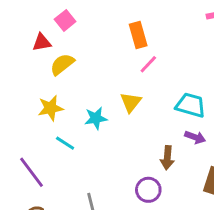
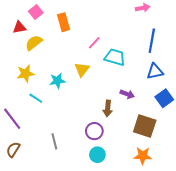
orange rectangle: (138, 35) -> (64, 22), moved
cyan trapezoid: (191, 105) -> (115, 57), moved

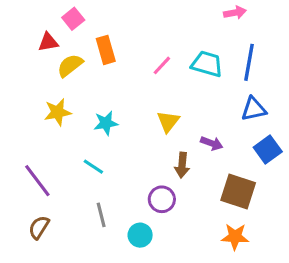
orange rectangle: (64, 22) -> (106, 50), moved
cyan trapezoid: (115, 57) -> (207, 64), moved
yellow triangle: (82, 69) -> (168, 121), moved
cyan line: (36, 98) -> (93, 167), moved
cyan circle: (97, 155) -> (140, 235), moved

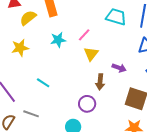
pink line: (162, 65) -> (84, 35), moved
cyan star: (106, 123) -> (58, 40), moved
gray line: (101, 215) -> (31, 114), moved, turned -56

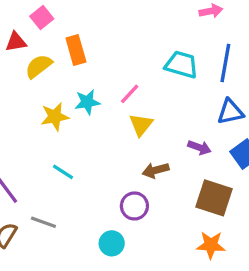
yellow star: (20, 48) -> (55, 117), moved
purple arrow: (119, 68) -> (199, 147), moved
brown arrow: (100, 82) -> (156, 170), turned 70

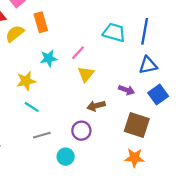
yellow star: (55, 117) -> (26, 81), moved
gray line: (43, 222) -> (42, 135), moved, turned -36

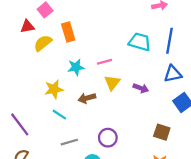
pink line: (78, 53) -> (105, 62), turned 32
purple arrow: (127, 90) -> (141, 88), moved
brown arrow: (96, 106) -> (87, 98), moved
brown square: (137, 125) -> (162, 132), size x0.7

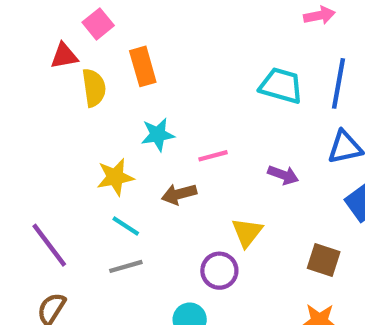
yellow semicircle: (43, 43) -> (94, 88), turned 120
pink line: (105, 62) -> (213, 156), moved
yellow triangle: (112, 83) -> (247, 232), moved
gray line: (69, 142) -> (126, 266), moved

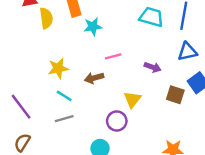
cyan star: (158, 135) -> (93, 27), moved
brown square: (324, 260) -> (175, 95), moved

